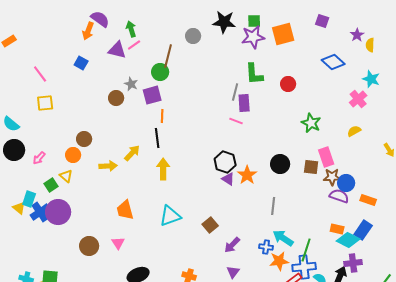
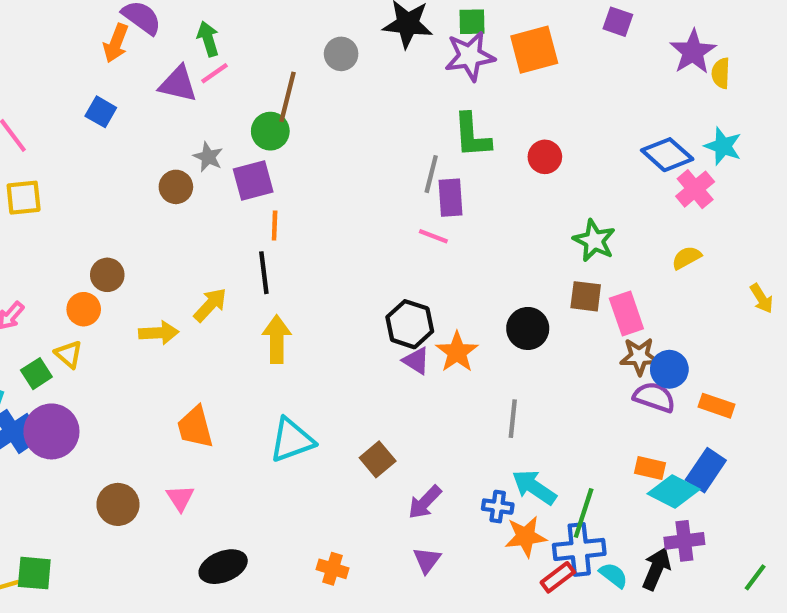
purple star: (357, 35) -> (693, 52), size x1.5
blue diamond: (333, 62) -> (667, 155), moved
brown square: (311, 167) -> (586, 296), moved

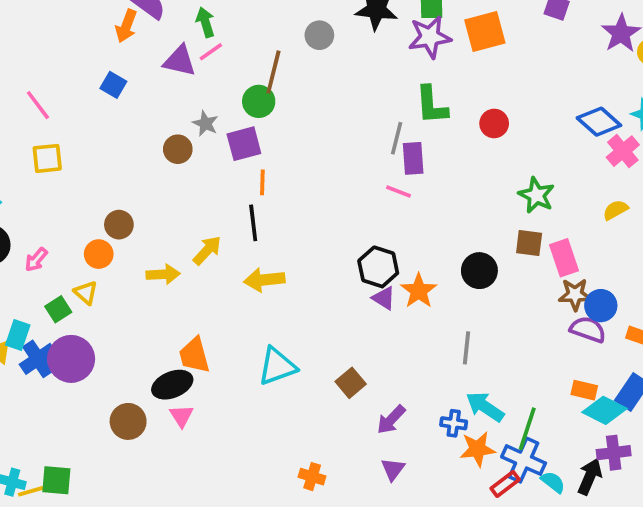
yellow arrow: (277, 339) -> (264, 280), turned -96
blue cross: (579, 549) -> (524, 460), turned 30
black ellipse: (223, 567) -> (172, 385), moved

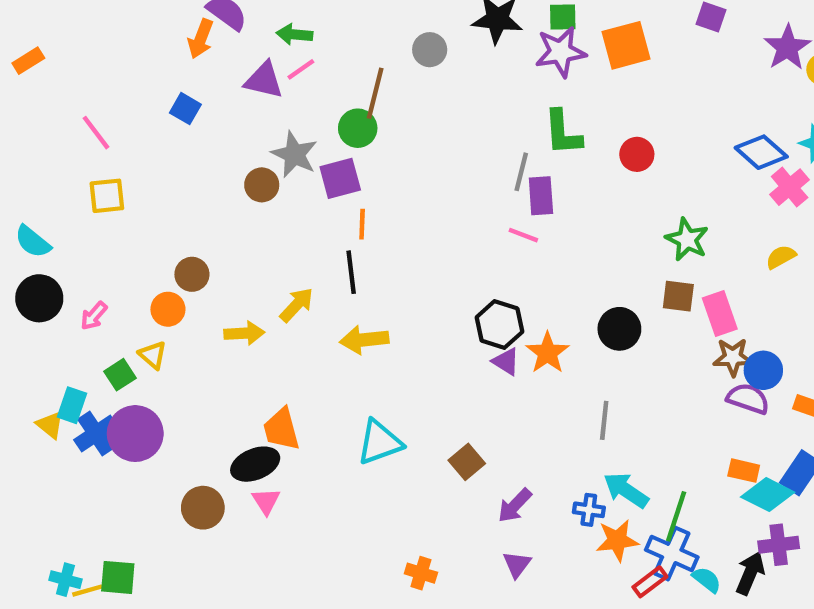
green arrow: (205, 22) -> (294, 34), turned -68
gray star: (205, 123) -> (294, 154), size x1.5

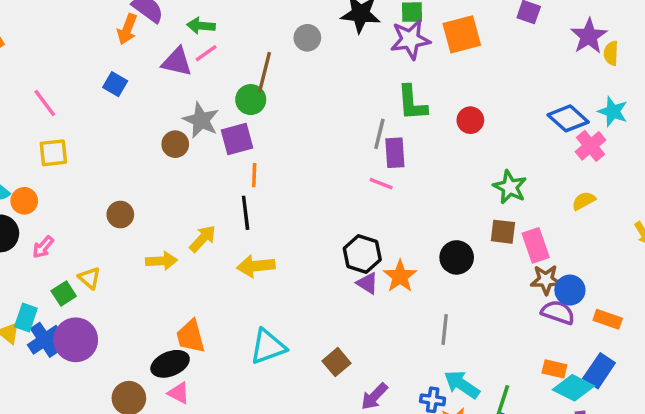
orange circle: (168, 309) -> (24, 201), moved
pink triangle: (266, 501) -> (179, 393), turned -30

